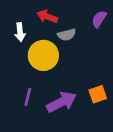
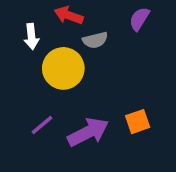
purple line: (28, 97) -> (42, 125), turned 36

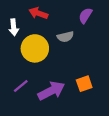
gray semicircle: (95, 40) -> (65, 37), moved

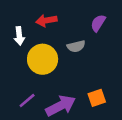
red arrow: (38, 13) -> (46, 20), turned -30

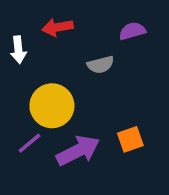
purple semicircle: (98, 23) -> (132, 31), turned 42
yellow circle: (43, 59) -> (52, 106), moved

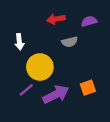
red arrow: (58, 27) -> (56, 19), moved
white arrow: (18, 50) -> (19, 42), moved

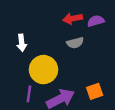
red arrow: (56, 19) -> (73, 19), moved
purple line: (26, 90) -> (29, 94), turned -42

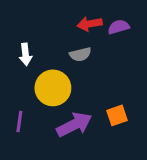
gray semicircle: (75, 43) -> (80, 54), moved
purple line: (29, 94) -> (19, 122), moved

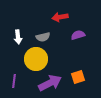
purple semicircle: (119, 27) -> (78, 35), moved
gray semicircle: (80, 54) -> (43, 37), moved

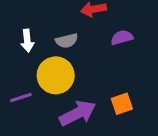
purple line: (14, 81) -> (21, 97), moved, turned 64

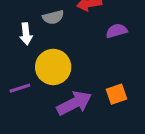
gray semicircle: (67, 41) -> (53, 17), moved

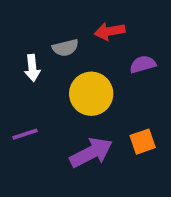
yellow circle: (53, 67) -> (91, 94), moved

